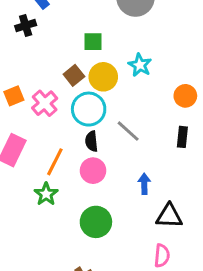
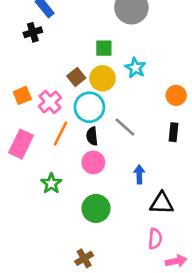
green square: (93, 42) -> (104, 48), moved
orange line: (55, 162) -> (60, 134), moved

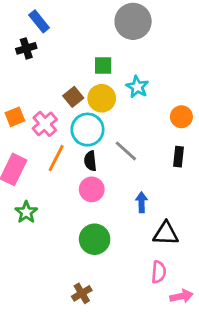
green star: (51, 183) -> (26, 212), moved

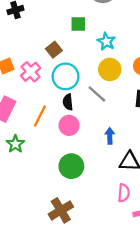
yellow circle: (102, 98) -> (110, 69), moved
orange line: (56, 158) -> (40, 116), moved
brown cross: (82, 293) -> (61, 210), size x1.5

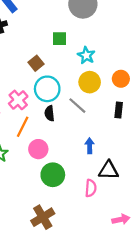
pink cross: (31, 72) -> (18, 100), moved
pink circle: (69, 125) -> (38, 149), moved
pink semicircle: (124, 193) -> (91, 188), moved

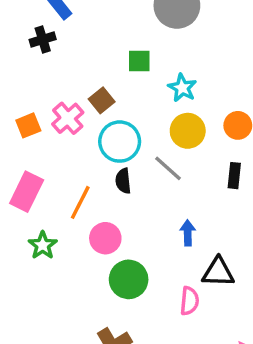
pink cross: (18, 100) -> (68, 118), moved

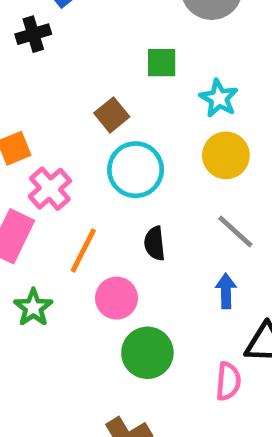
pink cross: (68, 118) -> (50, 189), moved
gray line: (168, 168) -> (235, 231), moved
black semicircle: (123, 181) -> (155, 243), moved

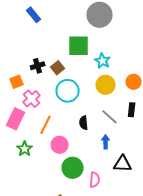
black cross: (33, 34) -> (38, 66), moved
green square: (162, 63) -> (79, 46), size x1.6
black semicircle: (155, 243) -> (84, 123), moved
pink semicircle: (228, 381) -> (95, 180), moved

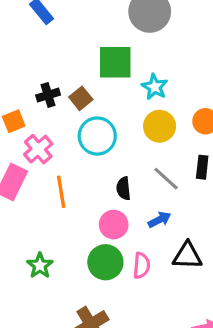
orange line: (46, 125) -> (61, 192), turned -36
blue arrow: (106, 142) -> (160, 220), turned 64
pink circle: (60, 145) -> (114, 225), moved
green star: (25, 149) -> (40, 266), moved
pink semicircle: (95, 180) -> (141, 266), moved

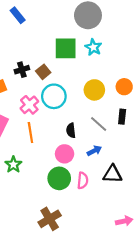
cyan star: (155, 87) -> (93, 47), moved
pink cross: (38, 149) -> (29, 105), moved
green star: (40, 266) -> (13, 165), moved

